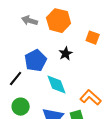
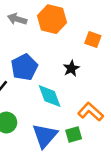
black star: (66, 54) -> (71, 68), moved

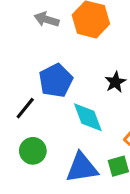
blue triangle: (45, 136) -> (82, 168), turned 40

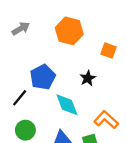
gray arrow: (47, 19) -> (21, 29), moved, turned 132

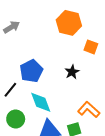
orange hexagon: (69, 31) -> (69, 23), moved
cyan diamond: (67, 105) -> (41, 102), moved

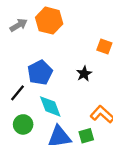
orange hexagon: (69, 23) -> (49, 21), moved

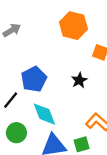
orange hexagon: (49, 21) -> (73, 26), moved

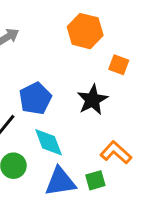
black star: (79, 80) -> (92, 100), size x1.5

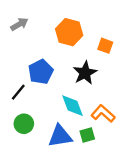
orange hexagon: (85, 31) -> (69, 32), moved
cyan diamond: (49, 142) -> (72, 106), moved

